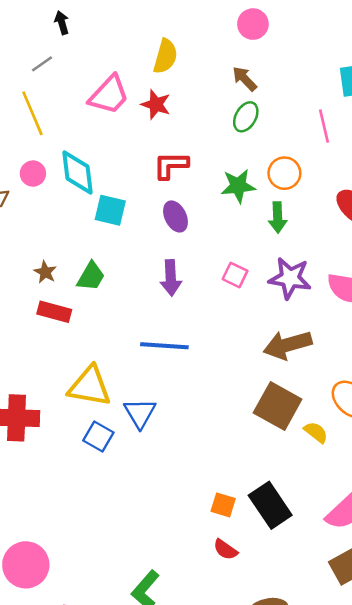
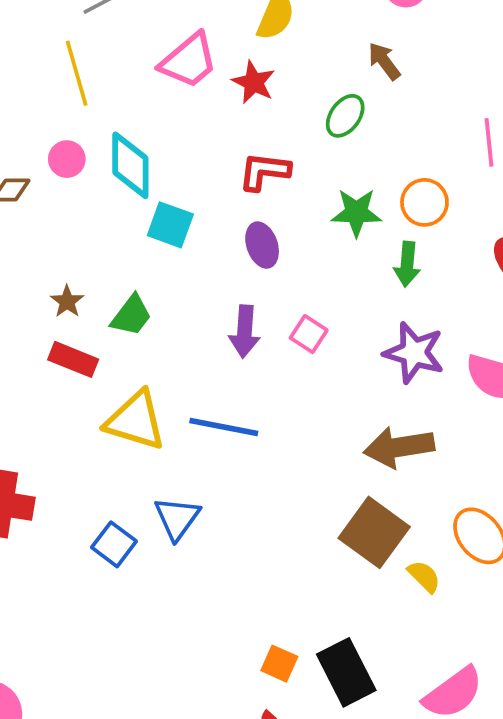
green ellipse: (246, 117) -> (345, 116), moved
pink square: (235, 275) -> (309, 334), moved
yellow triangle: (90, 386) -> (136, 421), moved

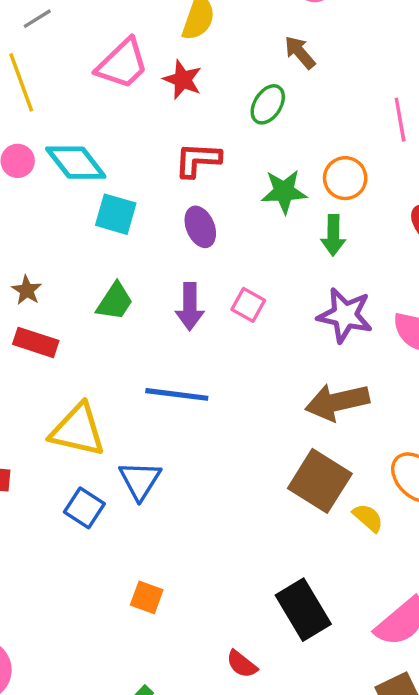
cyan diamond: (130, 165) -> (76, 163), turned -34
green trapezoid: (131, 315) -> (115, 302), moved
yellow triangle: (136, 421) -> (78, 430), moved
orange square: (279, 664) -> (147, 597), moved

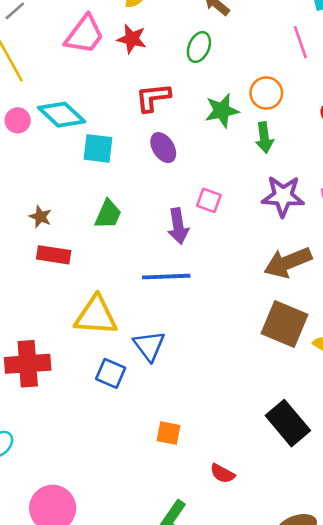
purple arrow: (190, 306) -> (178, 226), moved
red semicircle: (242, 664) -> (222, 474), moved

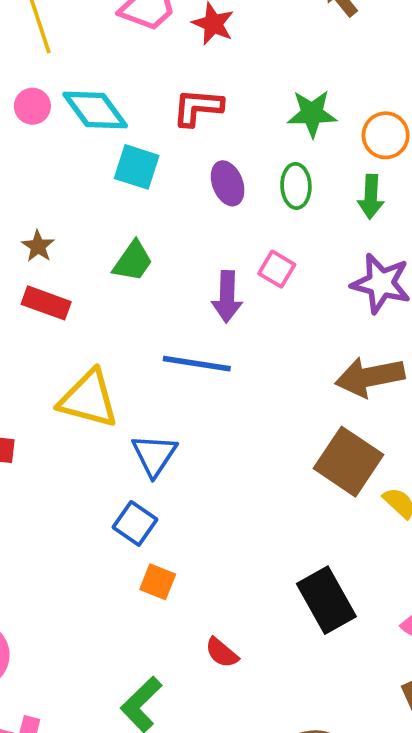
green ellipse: (199, 47) -> (296, 186), moved, turned -36
red L-shape: (153, 97) -> (198, 107), moved
green star: (222, 111) -> (312, 114), moved
blue square: (111, 373) -> (135, 523), moved

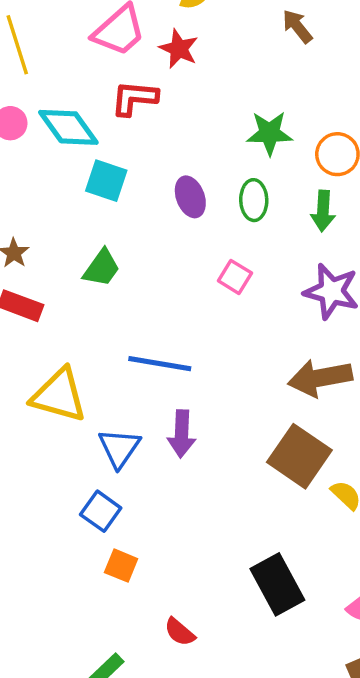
red L-shape: (198, 107) -> (134, 98), moved
purple arrow: (227, 297) -> (182, 434), moved

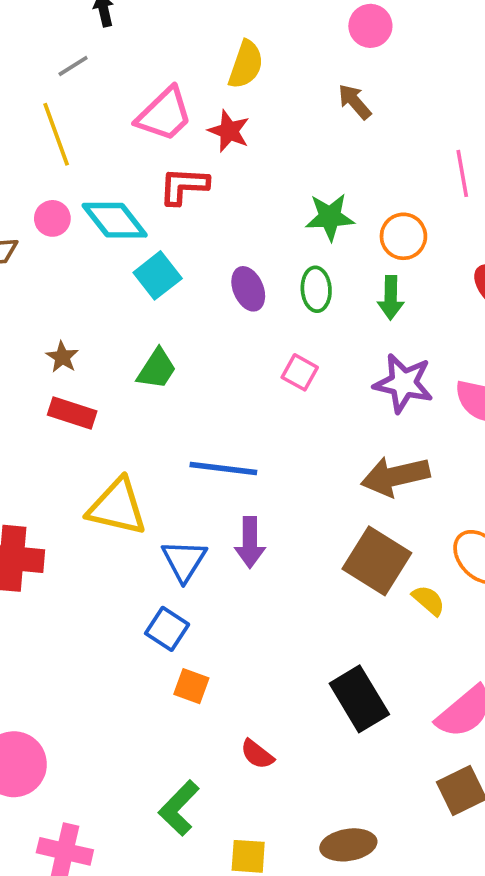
cyan square: (106, 181) -> (158, 275), turned 36

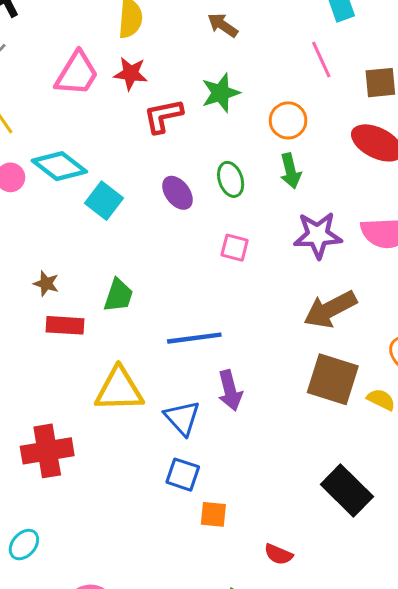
red L-shape: (184, 186) -> (163, 116), moved
green star: (330, 217) -> (221, 93), moved
green trapezoid: (157, 369) -> (118, 295), moved

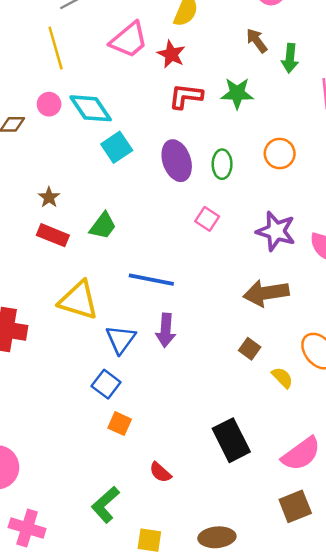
orange circle: (288, 120) -> (280, 154), moved
green arrow: (290, 171) -> (290, 58), moved
purple ellipse: (177, 193) -> (177, 161), size x1.4
brown square: (333, 379) -> (250, 349), size x0.5

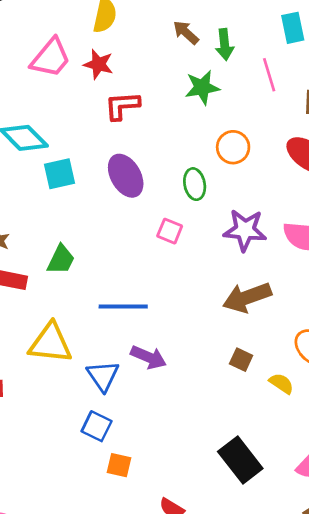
green star: (237, 93) -> (202, 87), moved
cyan square: (117, 147) -> (60, 174), turned 32
green ellipse: (222, 164) -> (195, 184), moved
purple arrow: (166, 330) -> (149, 357), turned -60

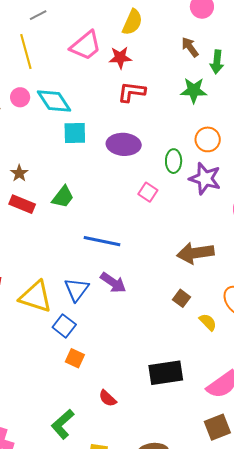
red star: (98, 64) -> (120, 58), turned -30
purple ellipse: (126, 176) -> (124, 144), turned -68
purple star: (245, 230) -> (205, 179), moved
yellow triangle: (50, 343) -> (36, 297), moved
black rectangle: (240, 460) -> (166, 373), turned -72

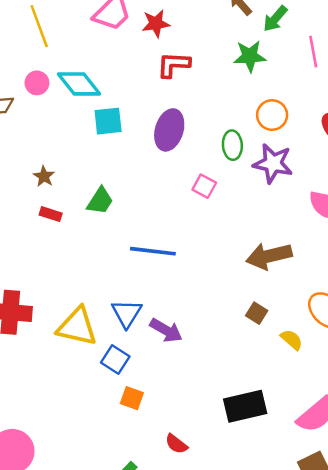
green arrow: (217, 62) -> (275, 19), turned 40
purple ellipse: (124, 144) -> (169, 130), turned -72
red rectangle: (22, 204) -> (51, 214), size x0.7
purple arrow: (113, 283) -> (166, 330), moved

